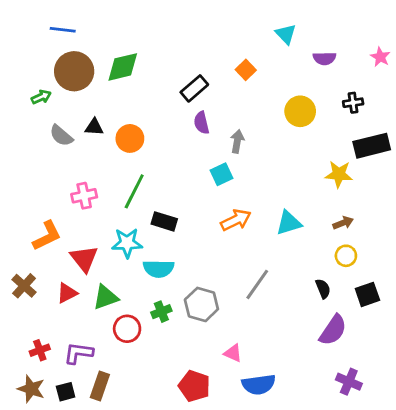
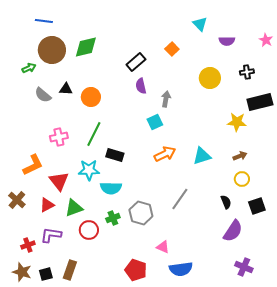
purple L-shape: (78, 353) -> (51, 235), moved

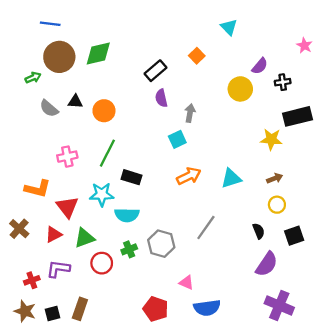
purple semicircle: (227, 41) -> (260, 66), moved, turned -49
orange L-shape: (33, 165) -> (38, 189), turned 40
purple cross: (244, 267) -> (279, 305), size x1.4

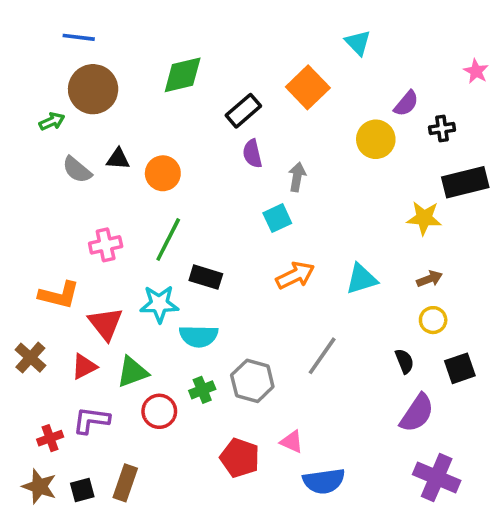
green diamond: (98, 53) -> (183, 75), moved
orange square: (197, 56) -> (308, 87), size x1.6
red pentagon: (156, 309) -> (240, 458), moved

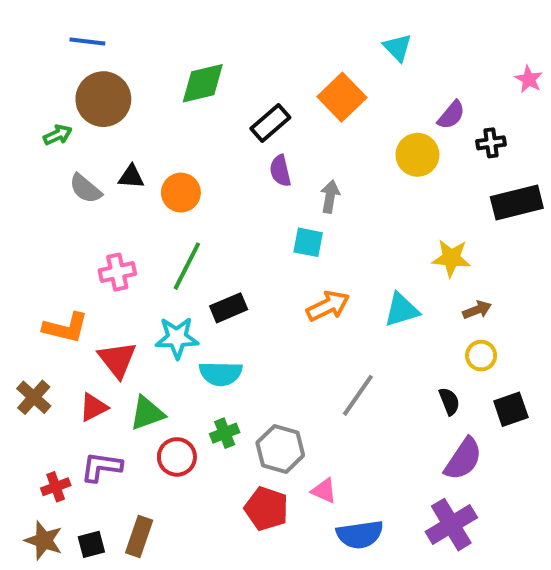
cyan square: (277, 218) -> (308, 242), turned 36
yellow star: (424, 218) -> (451, 258), moved
black rectangle: (206, 277) -> (229, 308), turned -40
gray hexagon: (252, 381) -> (280, 449), moved
purple cross: (437, 478) -> (451, 525), moved, turned 36

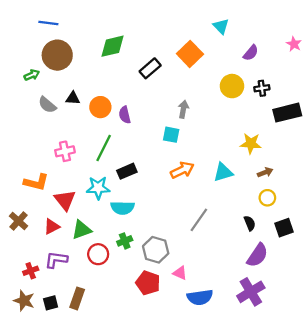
purple semicircle: (451, 115) -> (251, 53), moved
black cross: (491, 143) -> (262, 88), moved
purple semicircle: (280, 171) -> (125, 115), moved

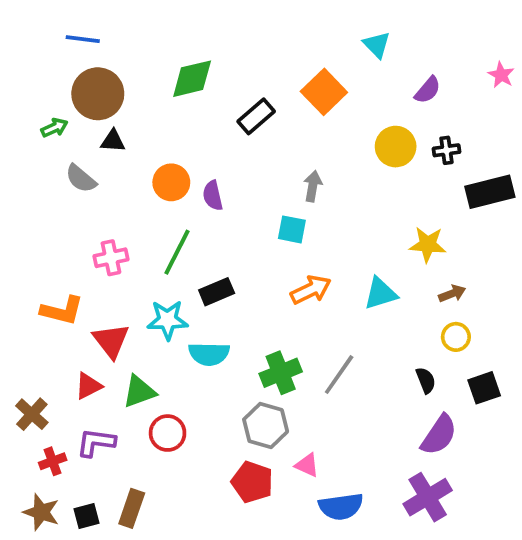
black triangle: (73, 98) -> (113, 141), moved
brown cross: (19, 221) -> (32, 414), moved
green cross: (125, 241) -> (281, 373), moved, size x1.5

